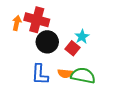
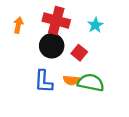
red cross: (37, 20) -> (56, 20), moved
cyan star: (82, 37) -> (95, 25), moved

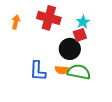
black circle: (52, 46) -> (70, 49), moved
red square: (79, 53) -> (80, 35), moved, turned 32

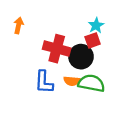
red cross: (49, 18) -> (57, 49), moved

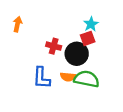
red cross: (57, 49) -> (54, 46), size x0.6

